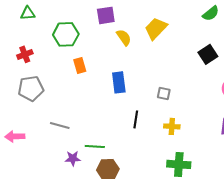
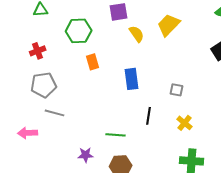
gray line: (60, 125) -> (55, 113), moved
yellow cross: (172, 126) -> (185, 123), turned 35
green line: (95, 146) -> (116, 135), moved

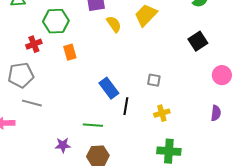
red cross: (38, 51) -> (34, 44), moved
blue rectangle: (132, 79) -> (109, 88), moved, turned -30
yellow cross: (185, 123) -> (162, 113), turned 35

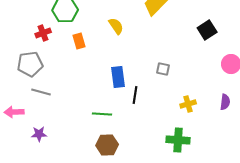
yellow semicircle: (114, 24) -> (116, 26), moved
blue rectangle: (109, 88) -> (118, 77), turned 30
yellow cross: (162, 113) -> (188, 104), moved
purple star: (63, 145) -> (39, 134), moved

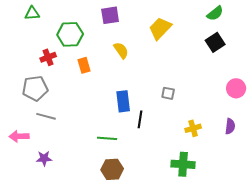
black square: (207, 30) -> (215, 42), moved

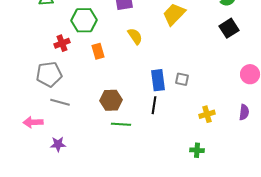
blue rectangle: (123, 101) -> (158, 80), moved
green cross: (183, 164) -> (197, 150), size x0.6
brown hexagon: (112, 169) -> (111, 100), moved

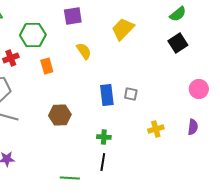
black line: (154, 105) -> (103, 162), moved
green line: (121, 124) -> (70, 178), moved
green cross: (197, 150) -> (104, 137), moved

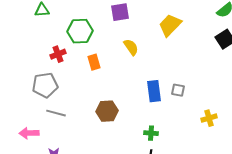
yellow cross: (156, 129) -> (209, 118), moved

